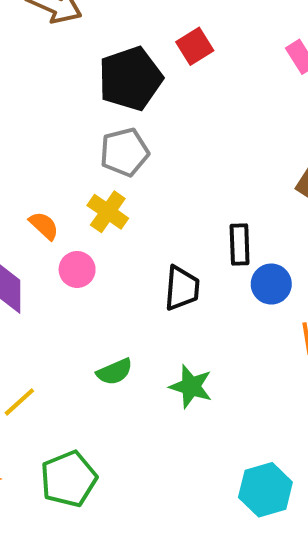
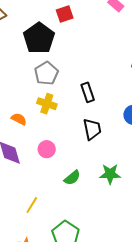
red square: (195, 46) -> (65, 14), turned 30
black rectangle: (240, 245) -> (88, 92), moved
pink circle: (77, 269) -> (47, 149), moved

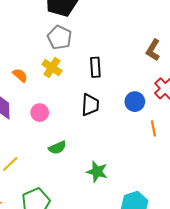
gray pentagon: (46, 73) -> (59, 37), turned -30
green star: (110, 174) -> (97, 172), moved

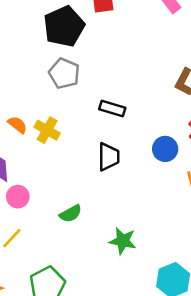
black rectangle: (95, 67) -> (112, 108), turned -66
yellow cross: (52, 68) -> (47, 130), moved
pink circle: (40, 113) -> (18, 197), moved

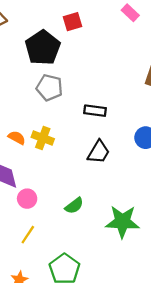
black trapezoid: (109, 157) -> (99, 152), turned 40
green star: (123, 241) -> (122, 222), size x1.4

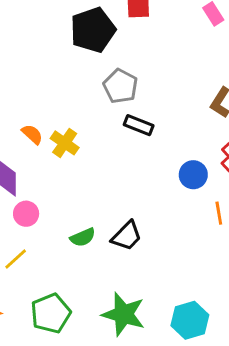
gray pentagon: (49, 88) -> (120, 86), moved
black trapezoid: (99, 152) -> (127, 236), moved
green star: (122, 222) -> (124, 314), moved

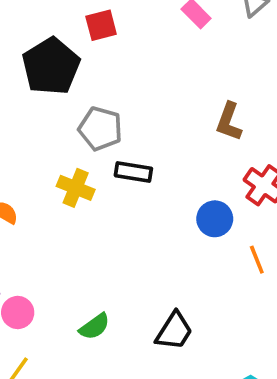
yellow cross: (65, 143) -> (76, 188), moved
black trapezoid: (127, 236) -> (174, 331), moved

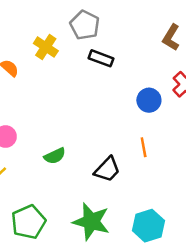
yellow cross: (76, 188) -> (46, 47), moved
orange line: (257, 260) -> (144, 147), moved

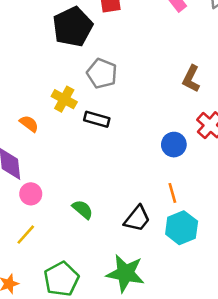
black rectangle: (101, 58) -> (97, 119), moved
green semicircle: (55, 156) -> (83, 209), turned -110
cyan hexagon: (148, 226) -> (182, 228), moved

